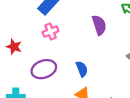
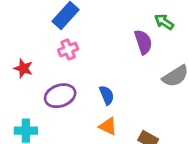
purple semicircle: (99, 25) -> (143, 42), moved

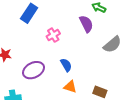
pink cross: (68, 49) -> (53, 35), moved

